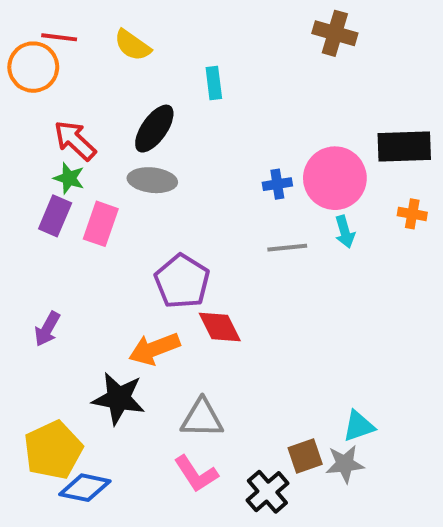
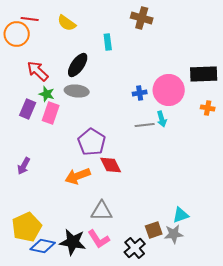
brown cross: (335, 33) -> (142, 18), moved
green star: (69, 178) -> (47, 94), moved
cyan arrow: (345, 232) -> (162, 119), moved
black star: (119, 398) -> (73, 242), moved

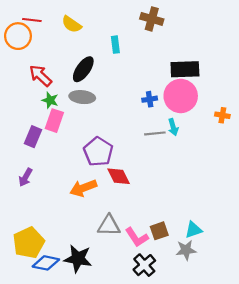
black rectangle: (204, 74) -> (185, 69), moved
purple rectangle: (28, 109) -> (33, 137), moved
brown square: (154, 230) -> (159, 231), moved
pink L-shape: (99, 239) -> (137, 237), moved

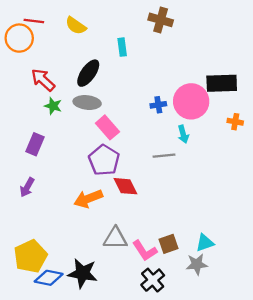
black rectangle: (185, 69) -> (222, 83), moved
pink rectangle: (54, 121) -> (107, 127), moved, turned -60
gray line: (155, 133) -> (164, 156), moved

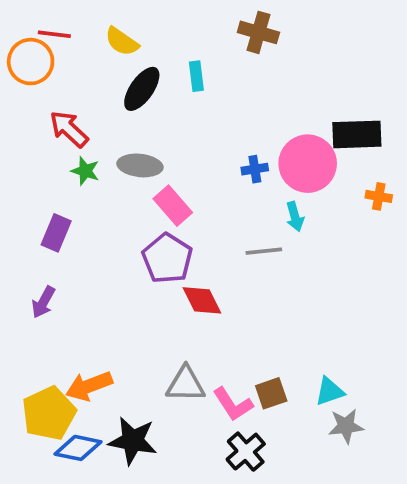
black ellipse: (88, 73) -> (142, 89), moved
orange arrow: (88, 199) -> (89, 386), moved
gray star: (197, 264) -> (346, 426), moved

